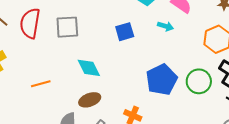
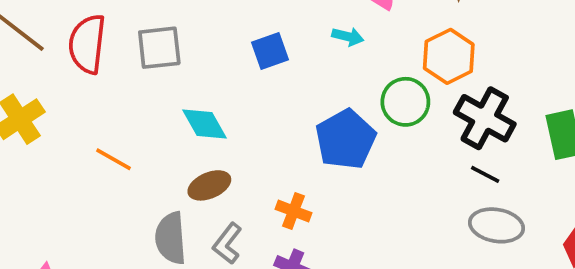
green circle: (199, 81) -> (405, 102), moved
orange line: (41, 84) -> (114, 159), turned 48

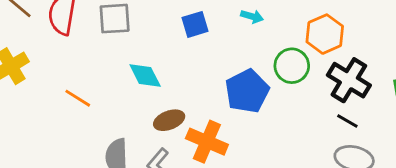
brown ellipse: (209, 185) -> (169, 120), moved
orange cross: (294, 211) -> (207, 142), size x1.6

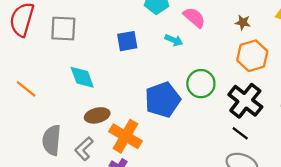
orange hexagon: (325, 34) -> (252, 56), moved

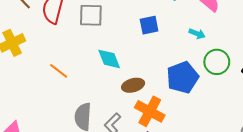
cyan arrow: (174, 40) -> (197, 34), moved
brown ellipse: (97, 115) -> (133, 85), moved

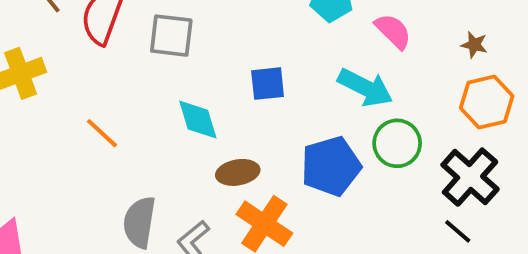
blue square: (149, 25) -> (268, 84), moved
cyan arrow: (197, 34) -> (365, 88), size x1.8

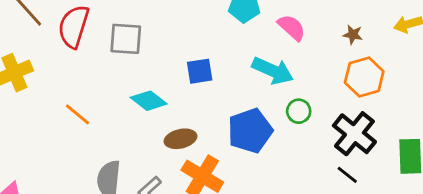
cyan diamond: (198, 120) -> (149, 101), turned -33
green circle: (397, 143) -> (299, 111), size x0.7

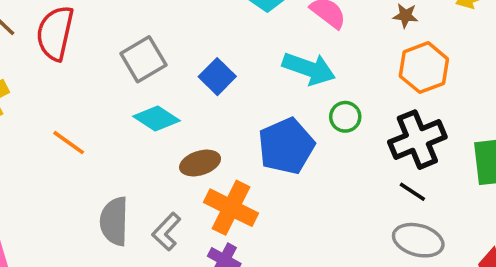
gray square: (126, 39) -> (143, 59), moved, turned -30
blue square: (200, 71) -> (217, 77), turned -32
black cross: (354, 134) -> (417, 140), turned 33

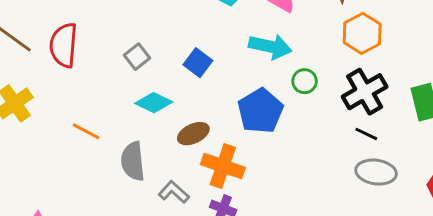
gray square: (143, 59) -> (137, 57), size x0.7
gray semicircle: (114, 221) -> (133, 161), moved
gray L-shape: (166, 232) -> (174, 192), turned 96

